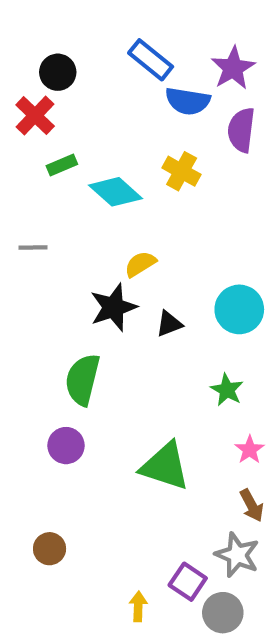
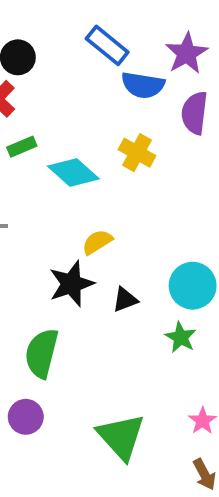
green star: (227, 390) -> (181, 337), moved
green triangle: (165, 466) -> (121, 437), turned 30

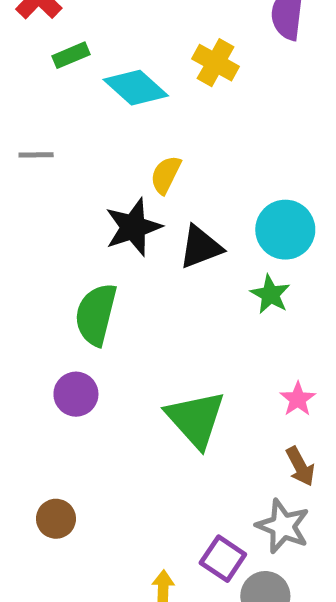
yellow semicircle: (97, 242) -> (166, 175), turned -32
black triangle: (125, 300) -> (201, 247), size x1.4

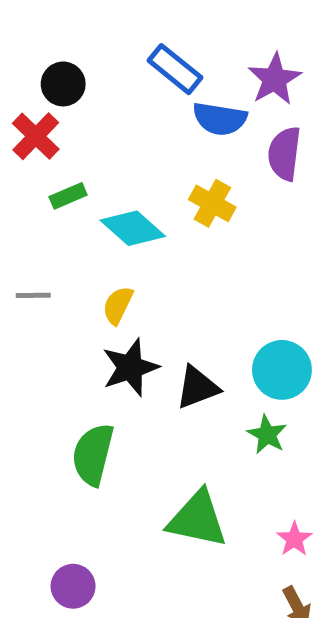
yellow semicircle: (166, 175) -> (118, 305), moved
purple circle: (76, 394) -> (73, 586), moved
green triangle: (196, 419) -> (197, 519), moved, turned -36

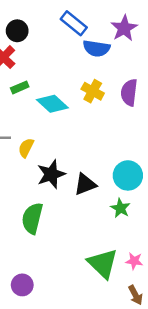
purple semicircle: (284, 154) -> (129, 92), moved
yellow semicircle: (118, 305) -> (26, 148), moved
green triangle: (197, 519) -> (103, 264), moved, turned 32
pink star: (294, 539) -> (134, 261), turned -30

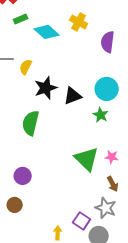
purple semicircle: (129, 92) -> (108, 42), moved

